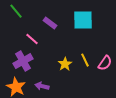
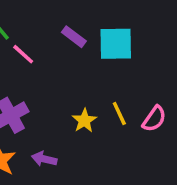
purple rectangle: (50, 23) -> (74, 37), moved
pink line: (32, 39) -> (23, 54), moved

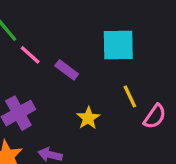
purple rectangle: (74, 37) -> (67, 70), moved
yellow line: (119, 114) -> (130, 96), moved

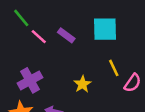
purple rectangle: (67, 70) -> (66, 35), moved

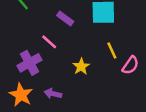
pink line: (39, 37) -> (49, 42), moved

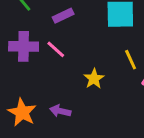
purple rectangle: (65, 19) -> (63, 16), moved, turned -63
purple cross: (29, 63) -> (24, 46), moved, turned 30

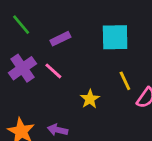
purple cross: (24, 46) -> (23, 68), turned -36

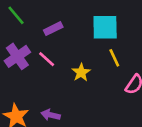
yellow line: (125, 81) -> (114, 58), moved
yellow star: (90, 99) -> (81, 72), moved

